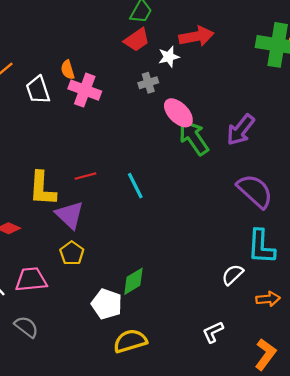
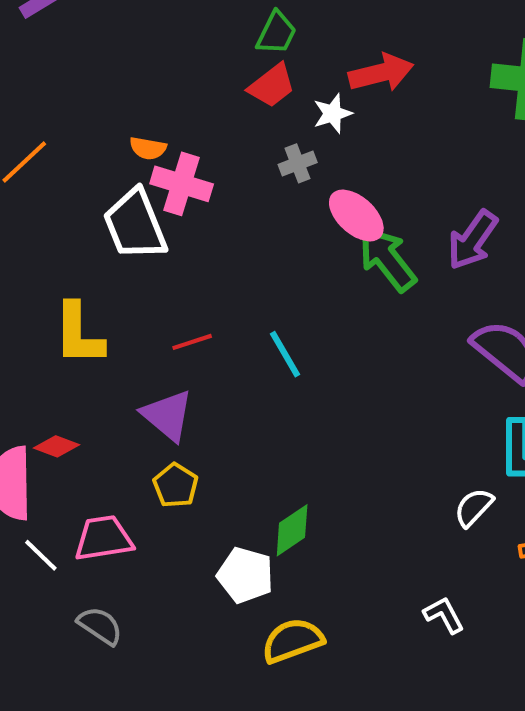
orange semicircle: (68, 70) -> (148, 148), turned -60
white trapezoid: (38, 90) -> (135, 225), moved, size x1.4
yellow L-shape: (42, 189) -> (79, 334), moved
white L-shape: (213, 332) -> (444, 615), turned 90

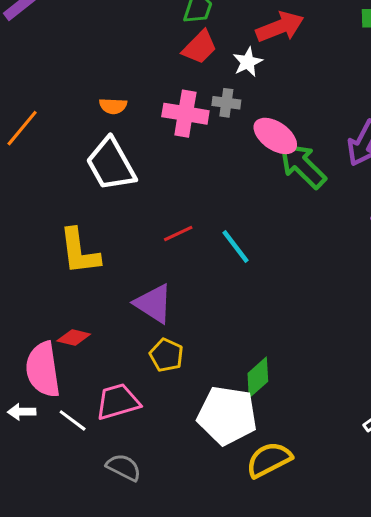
gray cross: (298, 163) -> (226, 103), turned 36
pink cross: (182, 184) -> (185, 114), moved
red line: (192, 342) -> (178, 234), moved
white pentagon: (245, 575) -> (227, 415), size x1.4

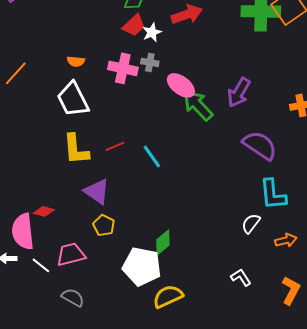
white star: (248, 62) -> (152, 32), moved
yellow L-shape: (79, 251) -> (76, 149), moved

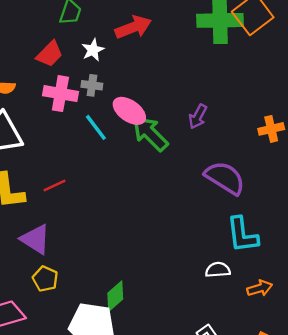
red trapezoid: (134, 25) -> (50, 54), moved
purple arrow: (239, 92) -> (198, 117), size x0.7
cyan line: (152, 156) -> (96, 127), moved
white semicircle: (251, 223) -> (218, 270), turned 50

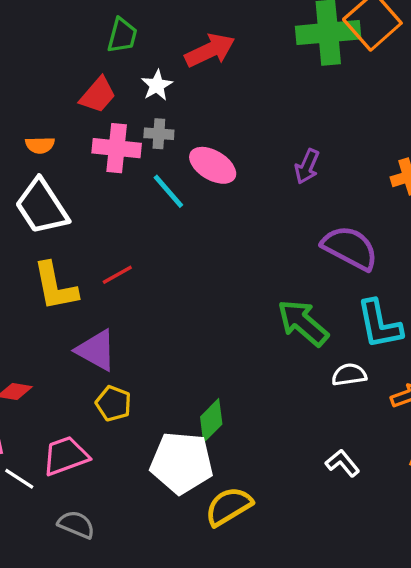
green arrow: (150, 134) -> (303, 323), moved

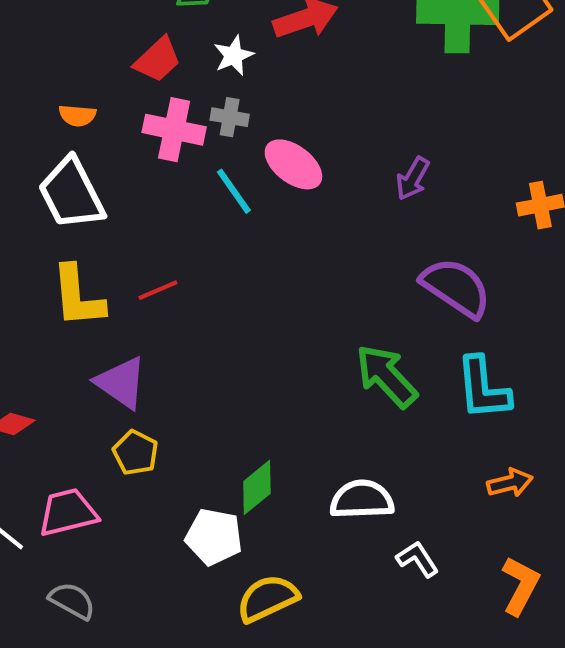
white semicircle: (349, 375) -> (362, 499), moved, size x1.4
white pentagon: (182, 463) -> (214, 537), size x0.7

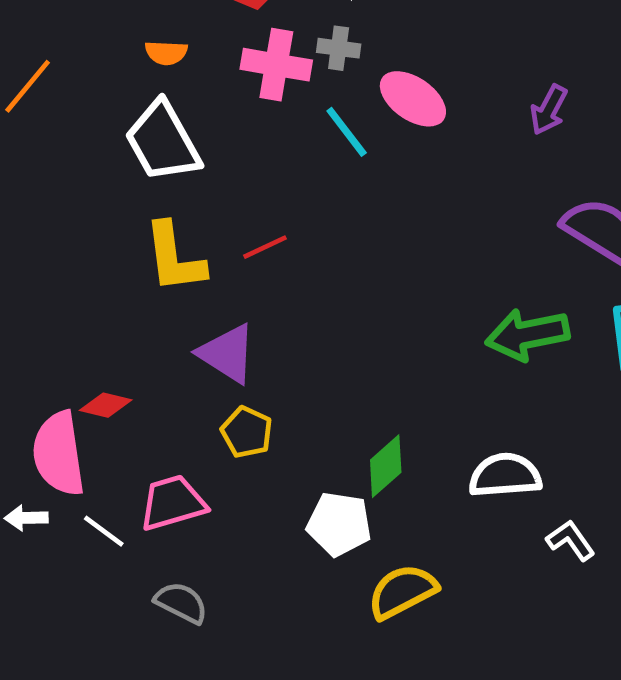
green arrow: (386, 376) -> (527, 335), turned -56

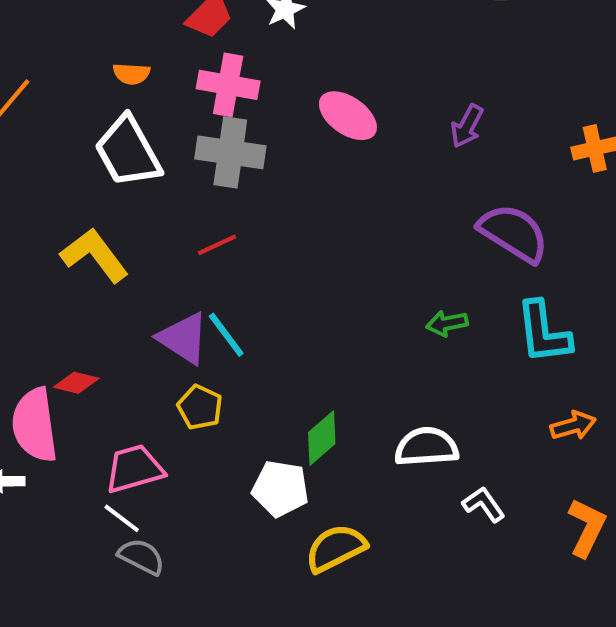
gray cross: (339, 48) -> (230, 152), moved, size x1.8
cyan line: (347, 132) -> (226, 335), moved
yellow L-shape: (174, 258) -> (95, 255), moved, turned 150
green arrow: (527, 335) -> (447, 323), size x0.6
white line: (104, 531) -> (122, 518), moved

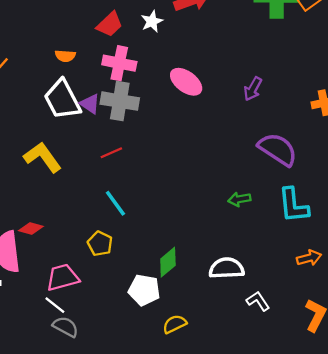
purple triangle: (183, 338) -> (90, 104), moved, size x0.7
yellow semicircle: (336, 548) -> (175, 324), size x0.7

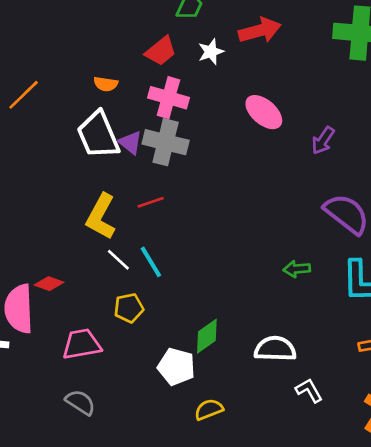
pink ellipse: (186, 82) -> (264, 112), moved
yellow L-shape: (43, 157) -> (101, 217), moved, turned -120
yellow pentagon: (100, 244) -> (129, 308), turned 30
white line: (55, 305) -> (118, 260), moved

